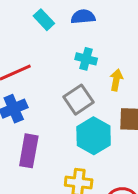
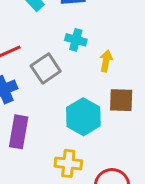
gray square: (79, 100) -> (46, 68), moved

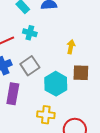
cyan cross: (76, 40) -> (30, 33), moved
gray square: (46, 68) -> (30, 66), moved

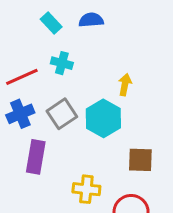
brown square: (81, 73) -> (140, 160), moved
cyan hexagon: (56, 84) -> (103, 118), moved

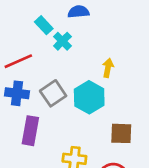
cyan rectangle: (51, 23) -> (44, 25), moved
cyan cross: (62, 63) -> (62, 41), moved, turned 30
blue cross: (20, 114) -> (17, 93), turned 30

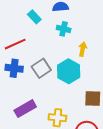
cyan cross: (62, 41) -> (64, 29), moved, turned -32
purple rectangle: (30, 131) -> (25, 109), moved, turned 50

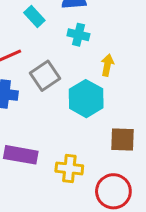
gray square: (41, 68) -> (45, 76), moved
purple rectangle: (25, 109) -> (21, 155), turned 40

